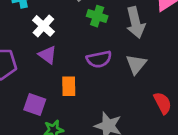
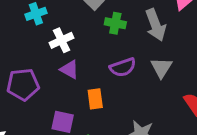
white cross: (43, 26) -> (62, 40), turned 30

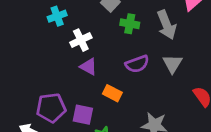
purple pentagon: (23, 85) -> (51, 108), moved
orange rectangle: (95, 99) -> (112, 93), turned -54

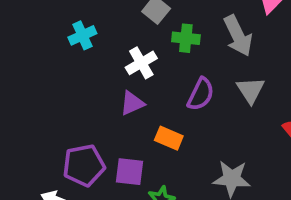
white cross: (81, 40) -> (141, 63), moved
purple semicircle: (137, 64) -> (201, 94), turned -40
purple triangle: (88, 67) -> (132, 103), turned -48

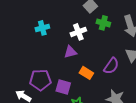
cyan cross: (82, 35) -> (42, 28), moved
purple semicircle: (201, 94) -> (111, 66), moved

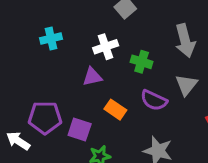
green cross: (103, 23) -> (142, 62), moved
purple semicircle: (111, 66) -> (154, 100), turned 78

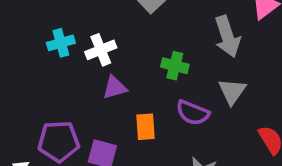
white cross: (106, 47) -> (101, 50), moved
orange rectangle: (115, 110) -> (146, 127), turned 55

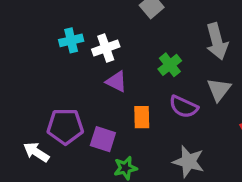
green cross: (175, 66) -> (170, 65), turned 35
purple triangle: (115, 87) -> (116, 82), turned 40

